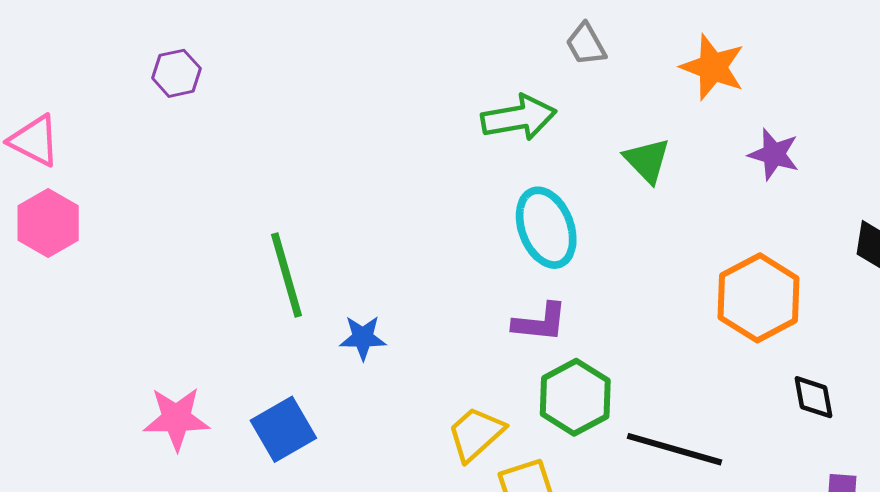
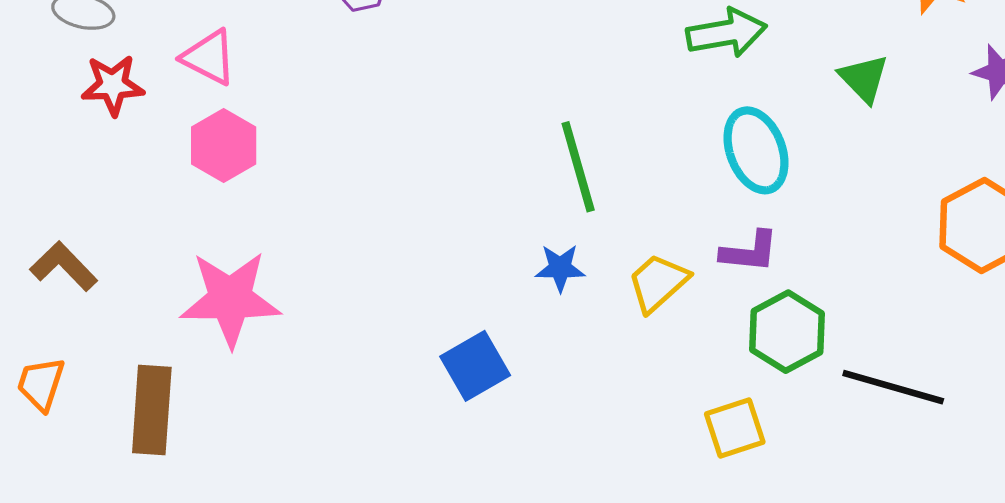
green line: (286, 275) -> (578, 167), moved
pink star: (176, 419) -> (230, 299), moved, size x1.4
yellow trapezoid: (476, 434) -> (658, 283), moved

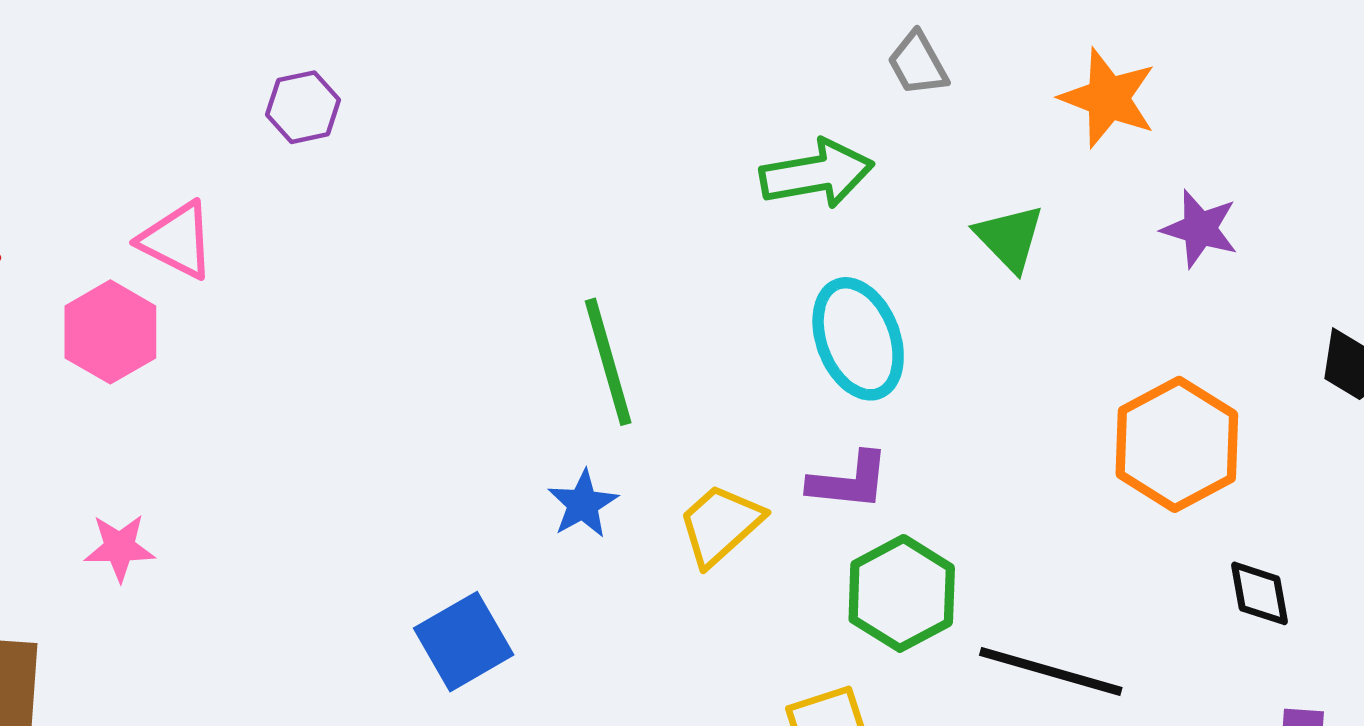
pink triangle: (209, 57) -> (177, 240), moved
blue star: (560, 268) -> (583, 504), turned -30
pink star: (230, 299) -> (120, 548), size x0.5

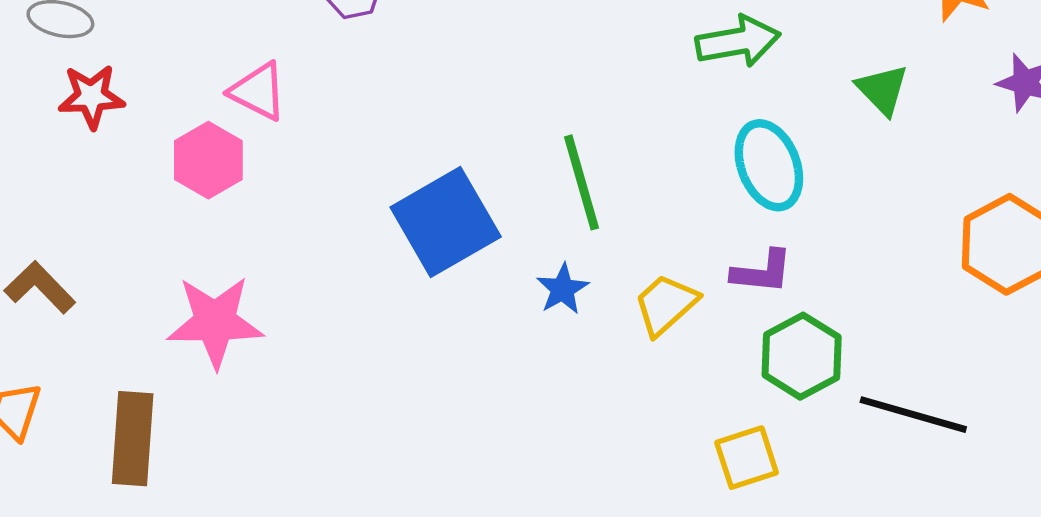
pink star: (120, 548) -> (215, 322), size x1.8
blue square: (464, 642) -> (446, 222), moved, size x1.5

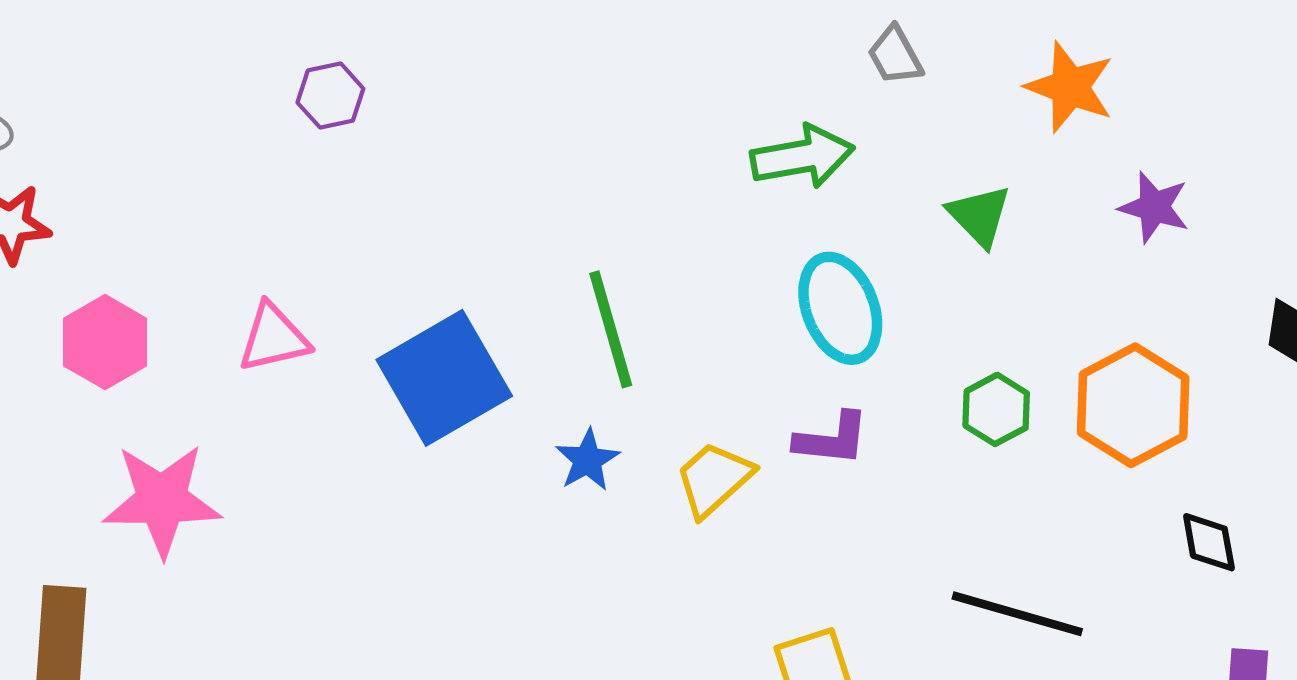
pink triangle: (258, 91) -> (274, 338), moved, turned -40
pink hexagon: (208, 160) -> (105, 342), moved
green hexagon: (802, 356) -> (996, 409), moved, size x0.7

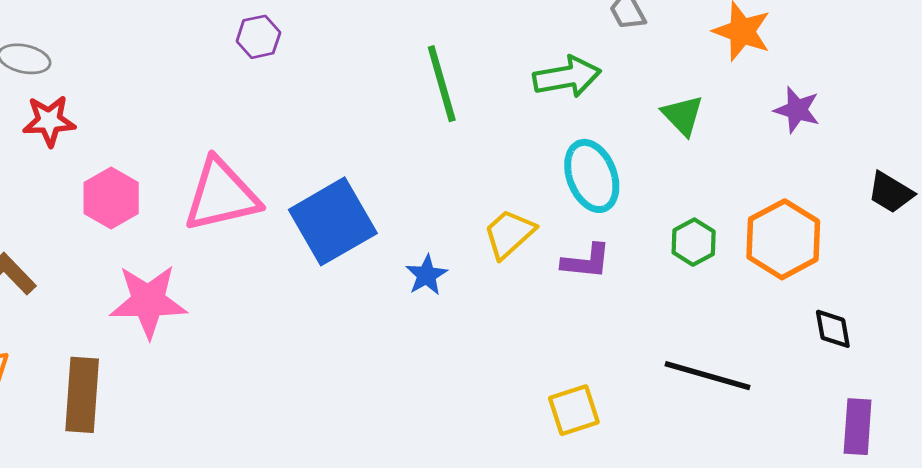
green line: (611, 329) -> (442, 84), moved
pink triangle: (274, 338) -> (221, 195), size x1.6
yellow trapezoid: (714, 479) -> (509, 234), moved

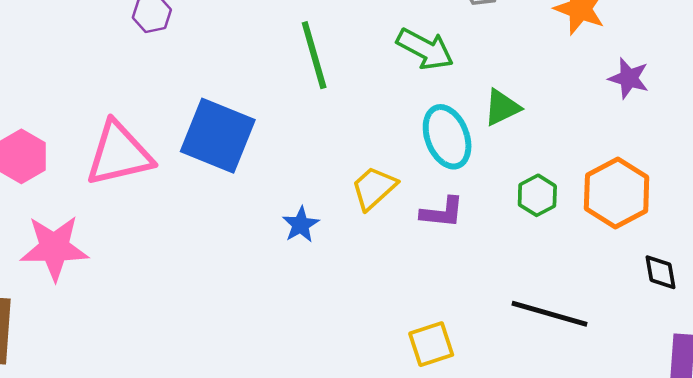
green arrow: (567, 77) -> (425, 49), turned 38
green triangle: (683, 115) -> (502, 108), moved, turned 48
blue square: (333, 221) -> (218, 136), moved, turned -38

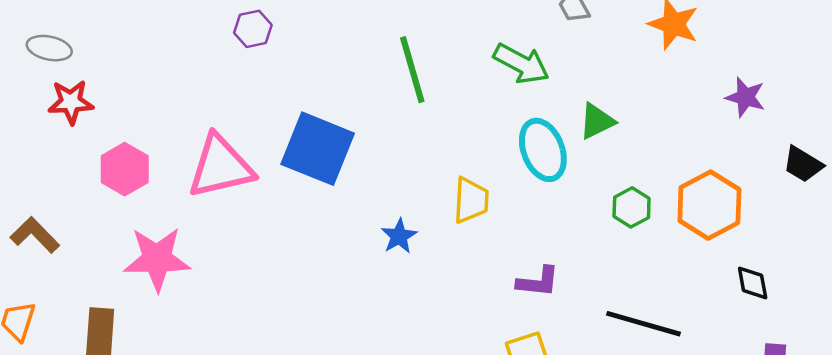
purple star: (629, 78) -> (745, 97), moved
yellow trapezoid: (374, 188) -> (471, 200), turned 135
purple L-shape: (442, 212) -> (538, 282), moved

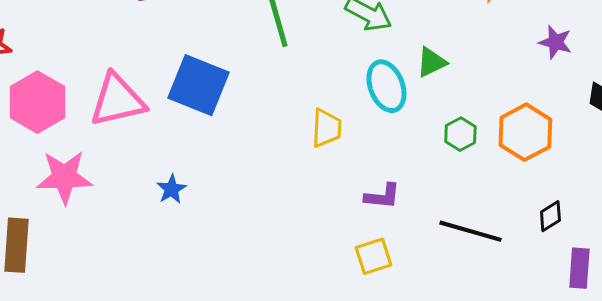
pink hexagon: (125, 169) -> (37, 102), size x1.4
blue star: (399, 236) -> (171, 189), moved
black diamond: (753, 283) -> (550, 216), moved, turned 68

